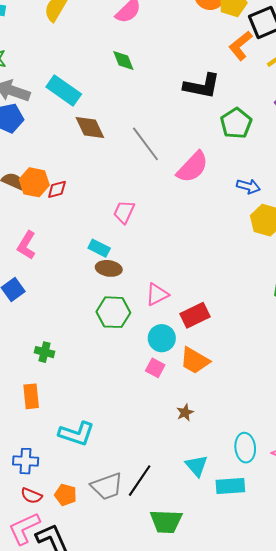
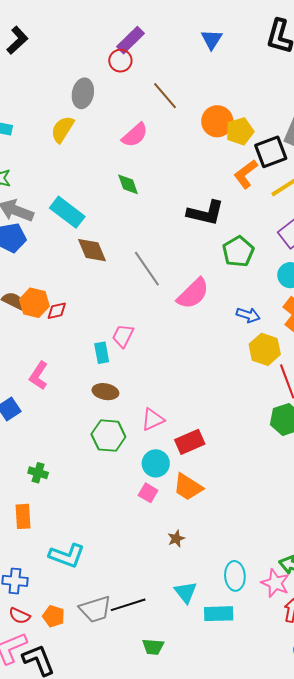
pink L-shape: (27, 245) -> (39, 376), moved
cyan rectangle: (99, 248) -> (102, 353), moved, turned 50
black line: (140, 481) -> (128, 605), turned 36
green trapezoid: (166, 521) -> (153, 647), size x0.7

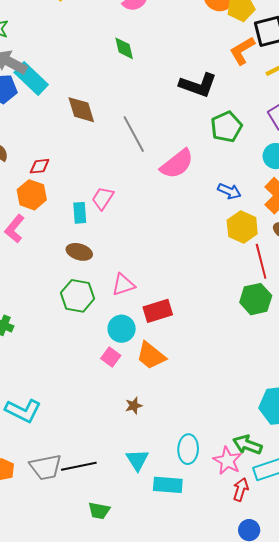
cyan rectangle: (67, 212) -> (31, 79), moved
orange hexagon: (34, 303) -> (32, 195), moved

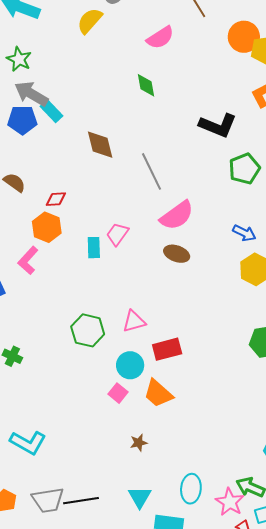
cyan rectangle: (31, 79) -> (52, 111), size x0.7
pink semicircle: (177, 164) -> (177, 215), moved
brown ellipse: (79, 252) -> (177, 254), moved

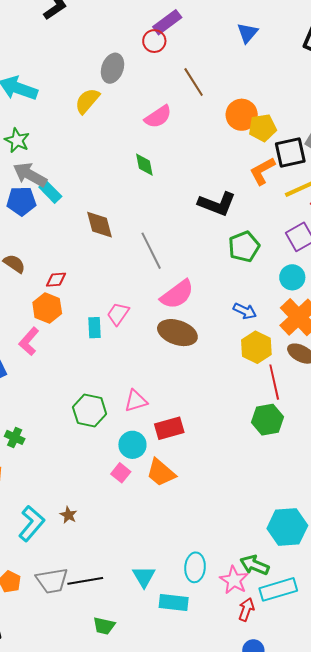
brown ellipse: (177, 254) -> (177, 333), size x1.5
cyan L-shape: (28, 443) -> (31, 523), turned -78
brown star: (139, 443) -> (68, 515), moved, turned -30

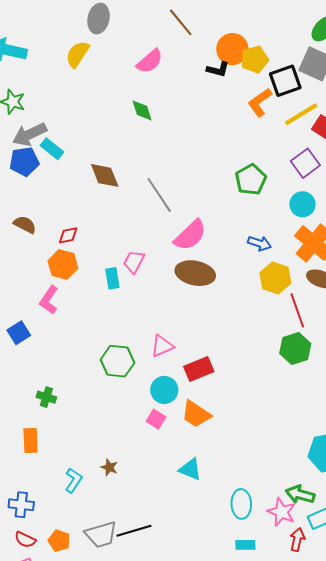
gray arrow: (30, 175) -> (30, 134), turned -48
black L-shape: (217, 204) -> (218, 69), moved, size x0.6
cyan L-shape: (31, 523) -> (74, 480), size x0.7
cyan triangle: (144, 577) -> (190, 469), moved, turned -30
cyan rectangle: (174, 602) -> (245, 545), moved, size x0.7

